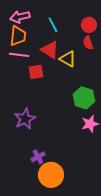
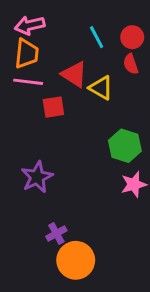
cyan line: (53, 25) -> (97, 37), moved

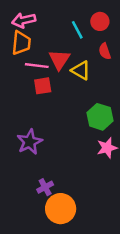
red circle: (132, 37) -> (100, 21), moved
red triangle: (74, 74) -> (59, 60), turned 30
pink line: (28, 82) -> (37, 66), moved

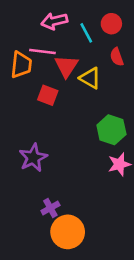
pink arrow: (24, 20) -> (54, 21), moved
orange trapezoid: (21, 43) -> (21, 65), moved
pink line: (37, 66) -> (42, 52), moved
red square: (43, 86) -> (48, 95), turned 30

